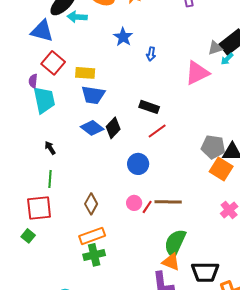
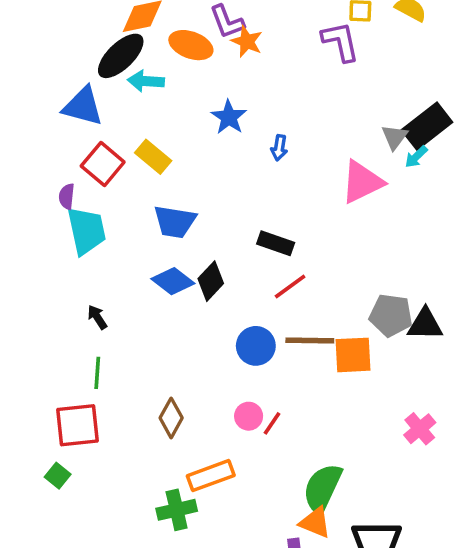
gray triangle: (215, 48) -> (395, 137), turned -35
yellow rectangle: (85, 73) -> (153, 157), moved, turned 36
orange square: (221, 169) -> (353, 355), moved, turned -35
brown line: (168, 202) -> (310, 341), moved
orange rectangle: (92, 236) -> (211, 476), moved

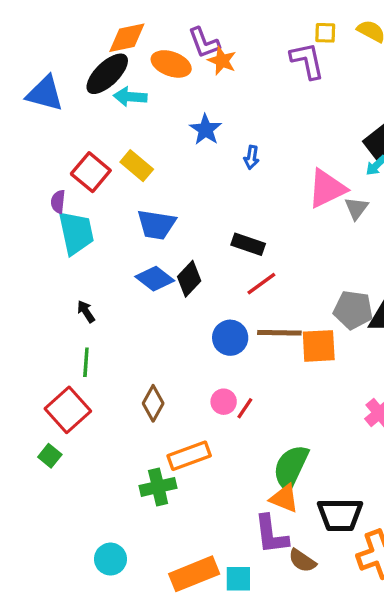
blue triangle: (83, 106) -> (45, 93), moved
gray triangle: (395, 137) -> (356, 208), moved
red square: (77, 425) -> (68, 410), turned -36

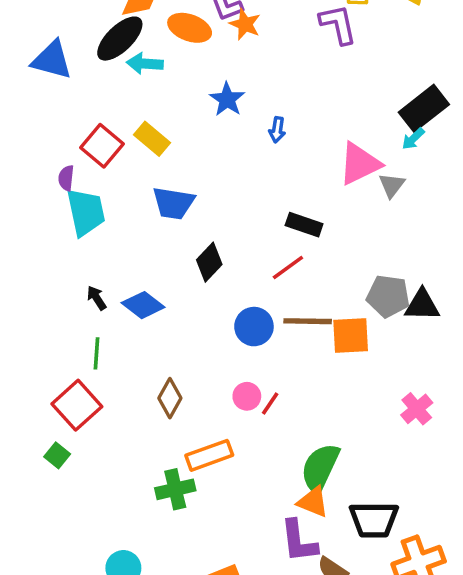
black rectangle: (248, 244) -> (304, 225), moved
blue diamond: (155, 279) -> (143, 305), moved

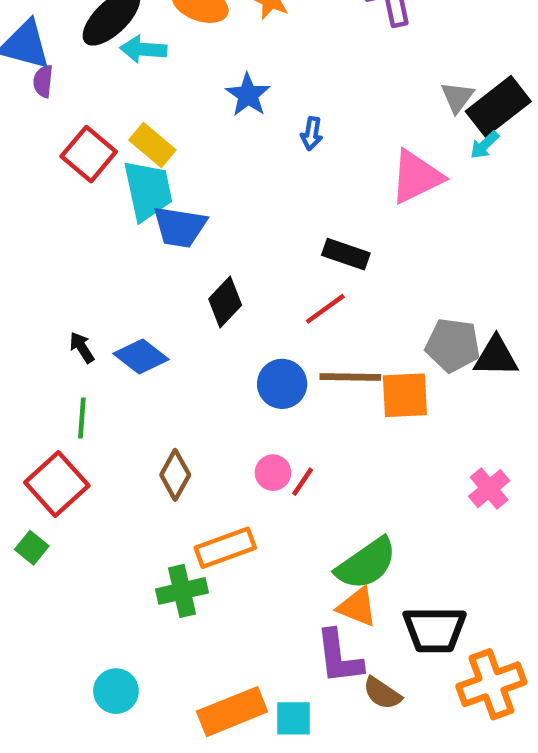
purple semicircle: (66, 178) -> (43, 81), moved
gray triangle: (392, 185) -> (457, 97), moved
cyan trapezoid: (86, 212) -> (148, 190), moved
green semicircle: (320, 468) -> (366, 564), turned -150

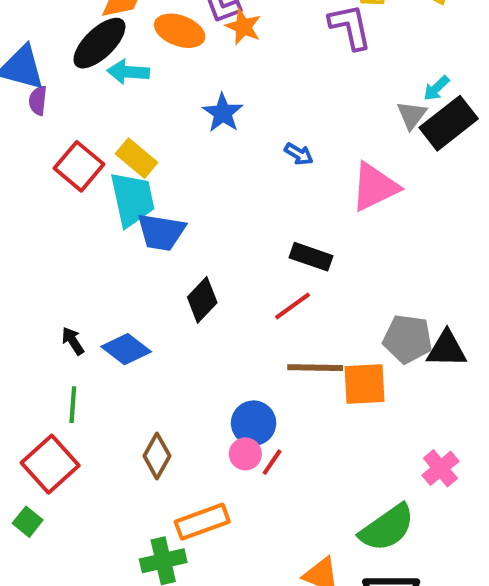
blue arrow: (312, 134) -> (299, 154), moved, turned -68
cyan arrow: (485, 145) -> (436, 88), moved
blue circle: (282, 384) -> (254, 423), moved
green semicircle: (366, 564) -> (387, 528), moved

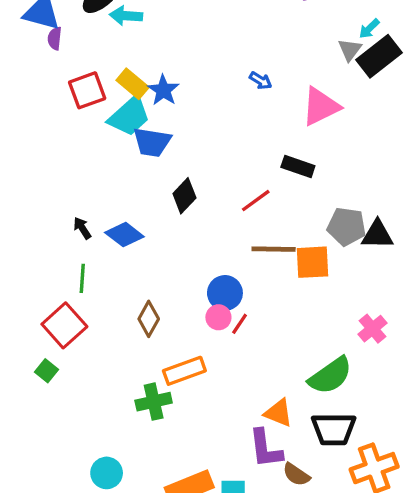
blue star: (223, 113) -> (163, 90), moved
red square: (79, 166) -> (87, 90), turned 30
cyan trapezoid: (132, 199) -> (129, 116), turned 60
black rectangle: (311, 257) -> (298, 166), moved

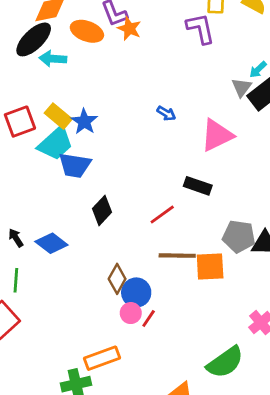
brown diamond: (149, 319) -> (117, 279), moved

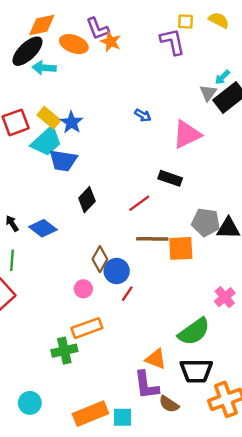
pink circle: (131, 313) -> (83, 289), moved

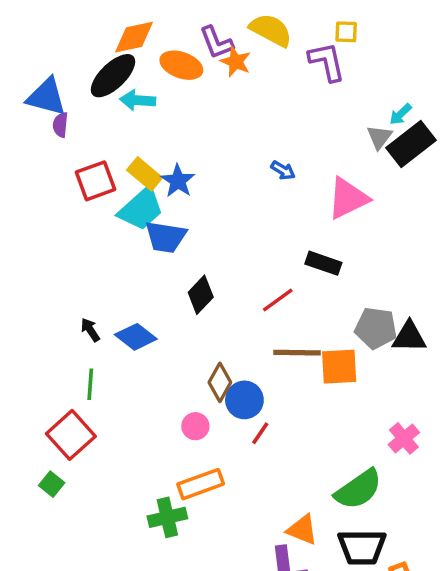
yellow semicircle: (219, 20) -> (271, 30), moved, size x1.4

